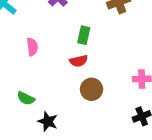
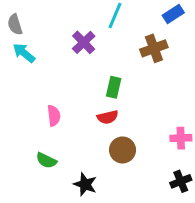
pink semicircle: (32, 47) -> (54, 116), moved
black star: (48, 121) -> (85, 184), moved

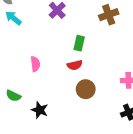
green semicircle: (46, 160) -> (13, 96), moved
black star: (85, 184) -> (40, 110), moved

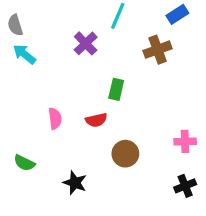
red semicircle: (75, 65) -> (96, 120), moved
black star: (40, 110) -> (75, 183), moved

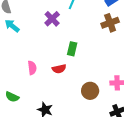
brown cross: (158, 50) -> (110, 23), moved
brown circle: (125, 154) -> (90, 91), moved

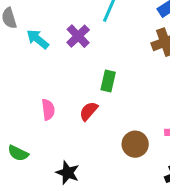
cyan arrow: (12, 26) -> (38, 39), moved
red semicircle: (59, 69) -> (89, 111), turned 144

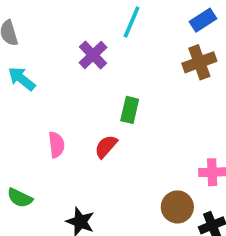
cyan arrow: (38, 39) -> (22, 79), moved
brown circle: (135, 144) -> (177, 207), moved

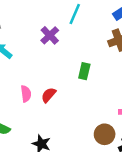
green rectangle: (130, 110) -> (84, 71), moved
red semicircle: (106, 147) -> (49, 95), moved

